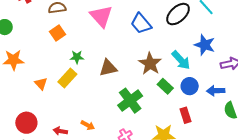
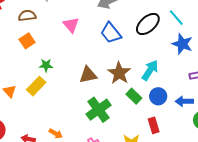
pink triangle: (101, 16) -> (71, 25), size x0.7
blue star: (205, 45) -> (182, 44), moved
cyan arrow: (181, 60) -> (150, 70), turned -105
brown triangle: (108, 68) -> (88, 75), moved

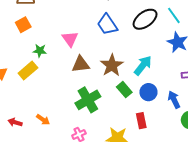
pink triangle: (71, 25) -> (70, 39), moved
blue arrow: (184, 101) -> (174, 100), turned 60

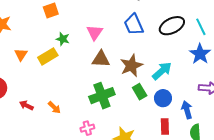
red rectangle: (141, 121) -> (165, 127), moved

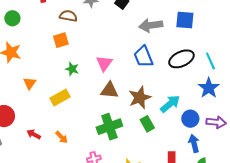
yellow rectangle: (48, 56) -> (60, 98), moved
blue circle: (163, 98) -> (190, 119), moved

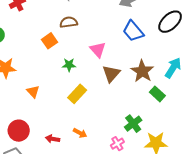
brown semicircle: (68, 16) -> (69, 22), moved
brown triangle: (109, 90) -> (111, 74), turned -36
yellow rectangle: (60, 98) -> (77, 94), moved
green cross: (109, 127) -> (133, 124), moved, size x0.7

